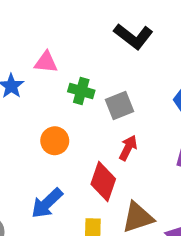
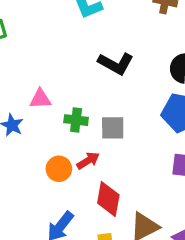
gray square: (120, 105) -> (113, 128), turned 30
red arrow: (128, 148) -> (88, 161), moved, turned 40

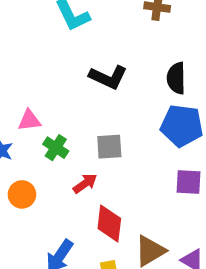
green cross: (76, 120) -> (56, 148), moved, turned 30
orange circle: (59, 169) -> (22, 194), moved

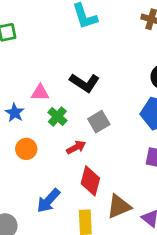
black L-shape: (108, 77) -> (85, 83), moved
gray square: (109, 147) -> (99, 122), turned -35

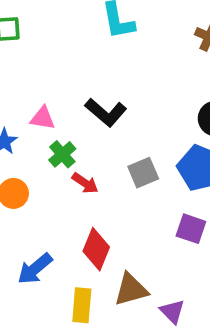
gray square: (99, 122) -> (143, 173), moved
red arrow: (76, 147) -> (85, 183), moved, turned 54

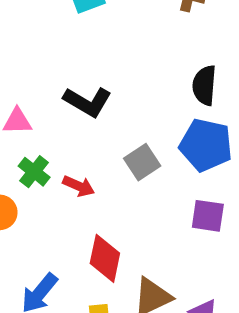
green cross: (62, 154) -> (34, 172), moved

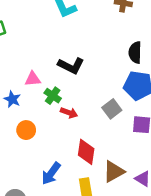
gray square: (142, 162) -> (112, 109), moved
green cross: (34, 172) -> (53, 96), moved

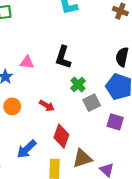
black L-shape: (71, 66) -> (63, 57), turned 70
green cross: (53, 96) -> (78, 84), moved
red arrow: (69, 113) -> (47, 106), moved

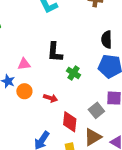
gray square: (92, 103) -> (96, 110), moved
orange circle: (12, 106) -> (24, 91), moved

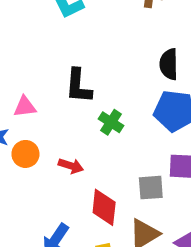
gray square: (96, 110) -> (151, 188), turned 35

